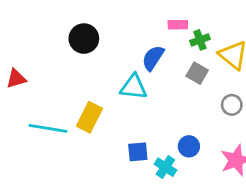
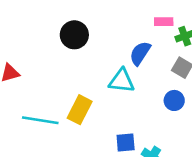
blue circle: (189, 146) -> (174, 100), moved

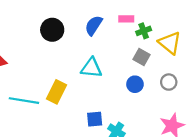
blue semicircle: (140, 53) -> (94, 25), moved

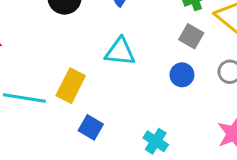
blue square: (95, 119) -> (91, 127), moved, turned 35

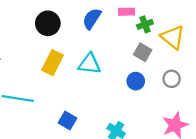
yellow rectangle: (71, 86) -> (52, 63), moved

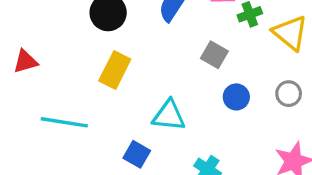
gray square: (143, 52) -> (214, 55), moved
cyan triangle: (89, 64) -> (169, 116), moved

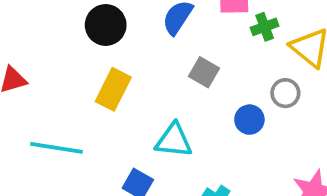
gray square: (214, 55) -> (204, 72), moved
gray circle: (289, 94) -> (285, 93), moved

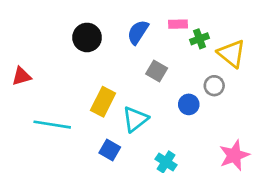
yellow rectangle: (113, 89) -> (103, 102), moved
cyan triangle: (174, 140) -> (135, 119), turned -44

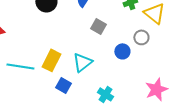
yellow rectangle: (103, 102) -> (51, 60), moved

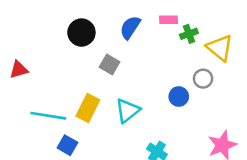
gray square: (98, 26) -> (110, 65), moved
blue square: (63, 85) -> (67, 145), moved

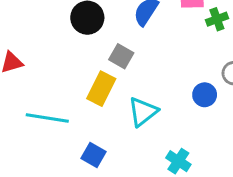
yellow rectangle: (88, 108) -> (101, 89), moved
blue square: (67, 145) -> (94, 155), moved

